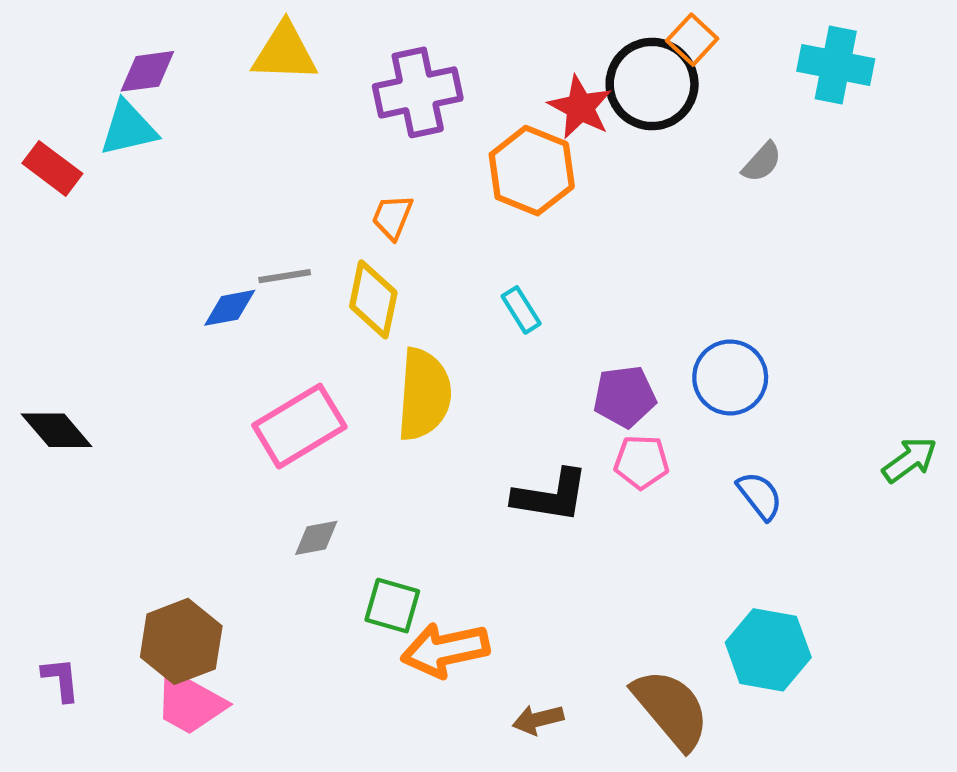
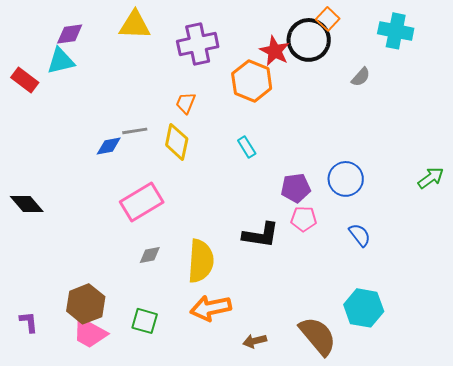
yellow semicircle: (424, 394) -> (201, 261), moved
green arrow: (910, 460) -> (431, 178), moved
green square: (392, 606) -> (145, 321), moved

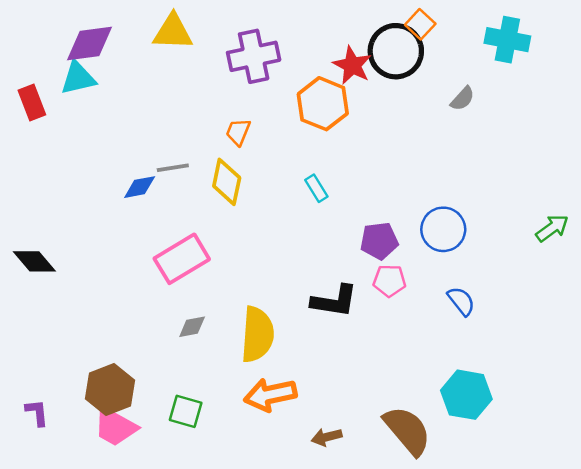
purple diamond: (70, 34) -> (90, 43), size x1.4
red rectangle: (25, 80) -> (32, 102), turned 32

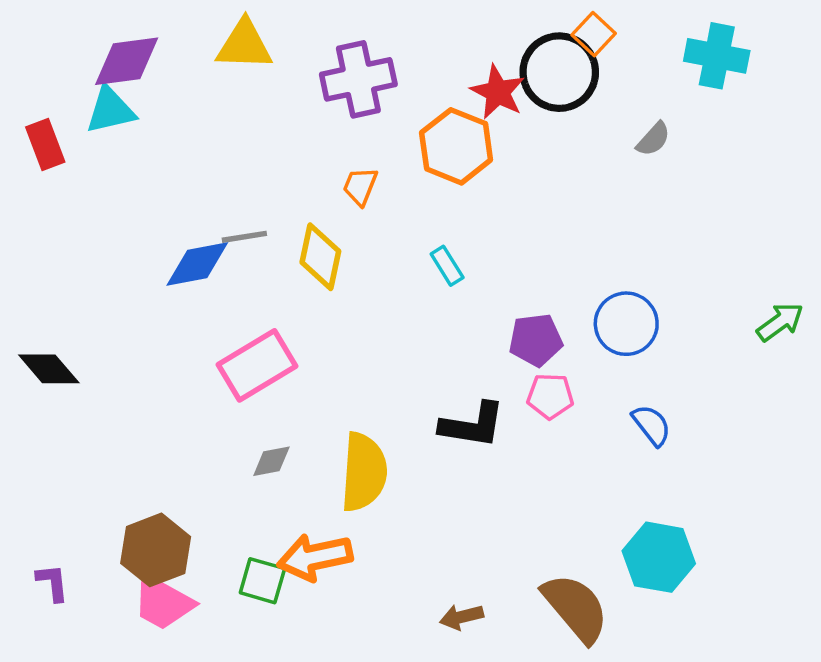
orange trapezoid: (238, 132) -> (360, 186), moved
blue diamond: (140, 187) -> (197, 264), size x1.4
orange arrow: (270, 395) -> (315, 557), moved

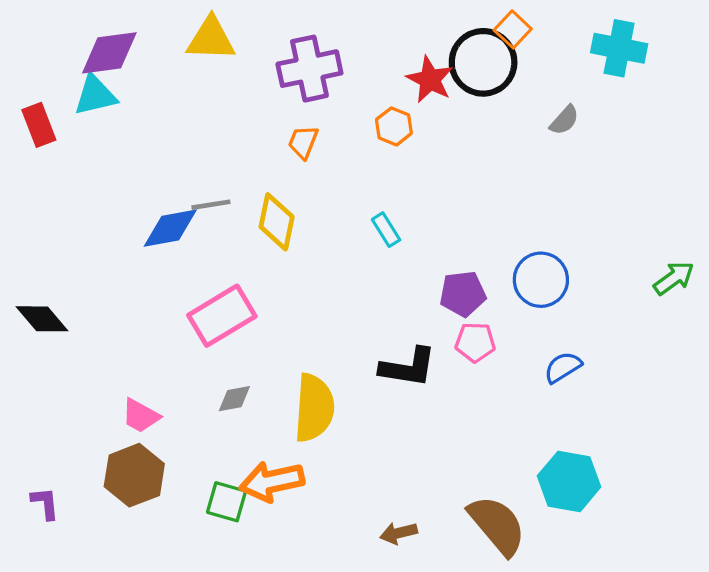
orange hexagon: (456, 146) -> (394, 126), size x0.6
orange trapezoid: (360, 186) -> (303, 142), moved
blue semicircle: (652, 425) -> (563, 367), turned -84
pink trapezoid: (163, 602) -> (141, 416), moved, size x0.7

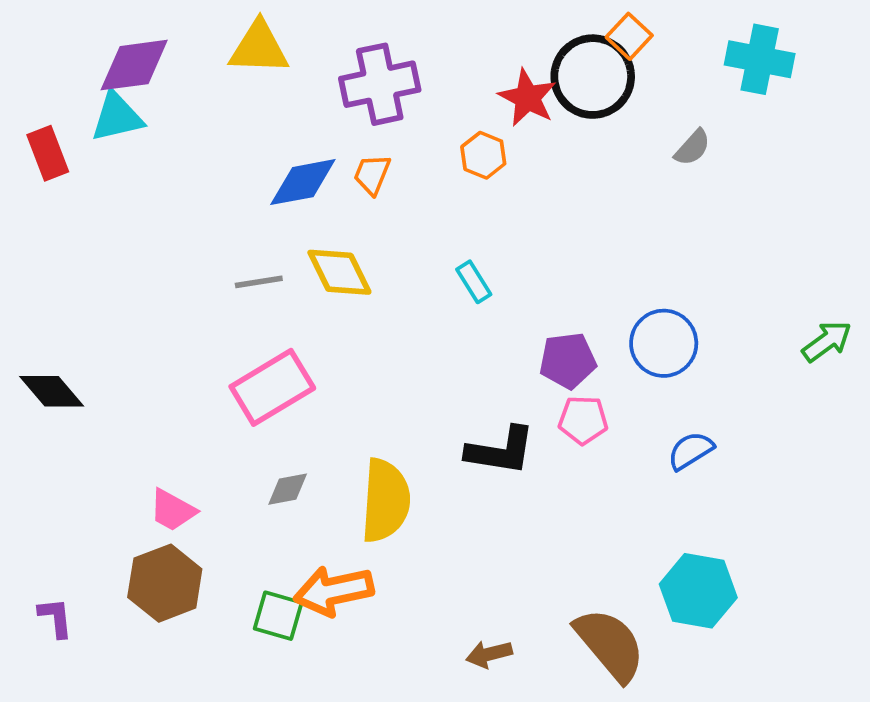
gray line: (211, 205) -> (259, 282), moved
yellow diamond: (277, 222) -> (339, 272), turned -38
blue diamond: (170, 228) -> (303, 182), moved

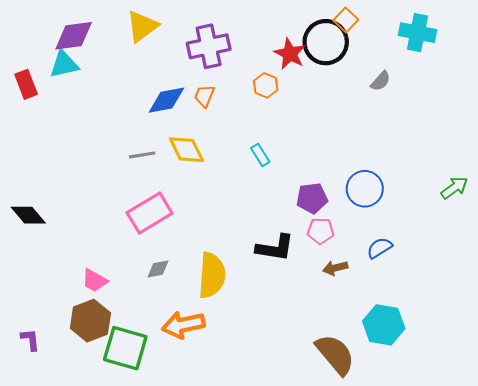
yellow triangle: (259, 48) -> (142, 26), turned -39
green square: (278, 616) -> (125, 348), moved, size x1.6
brown arrow: (489, 654) -> (335, 268), moved

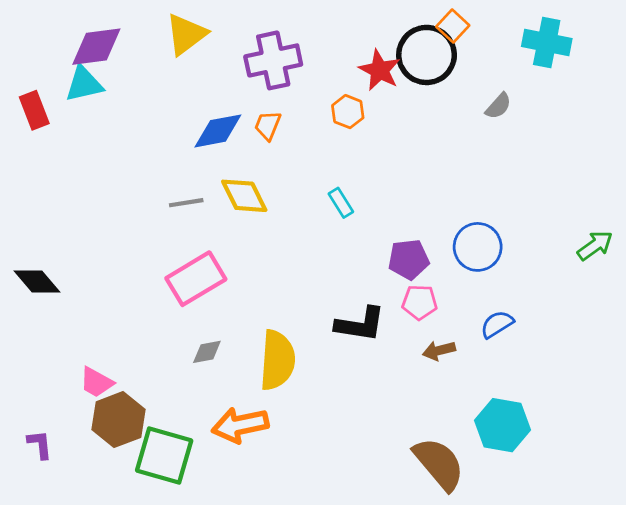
pink trapezoid: (95, 281) -> (96, 382), moved

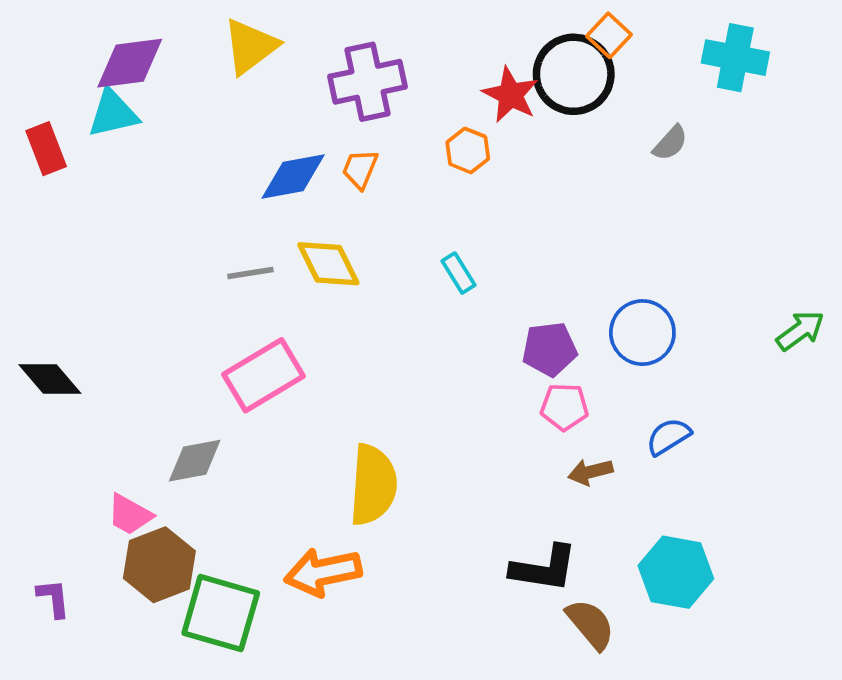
black L-shape: (360, 324) -> (544, 568), moved
gray diamond: (207, 352) -> (195, 461), moved, size x1.4
brown semicircle: (439, 464) -> (590, 624), size x0.7

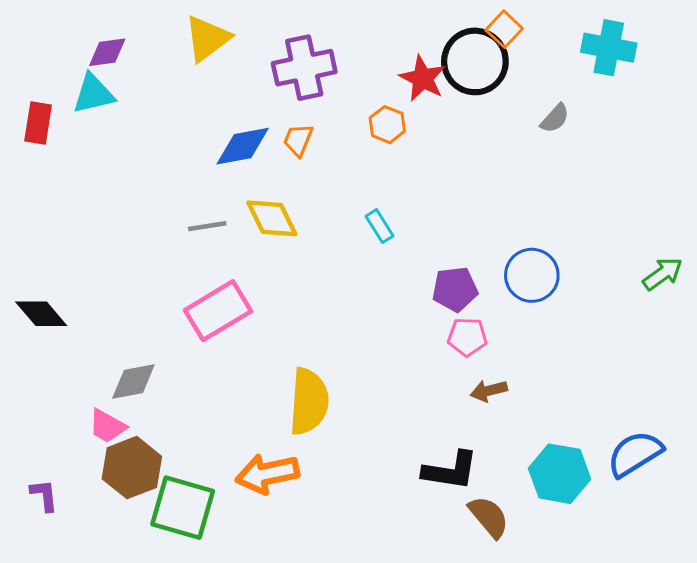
purple diamond: (130, 63) -> (107, 52), size x0.7
red rectangle: (46, 149) -> (38, 123), turned 30
blue semicircle: (668, 437) -> (635, 454), moved, size x1.5
gray diamond: (195, 461) -> (133, 381), moved

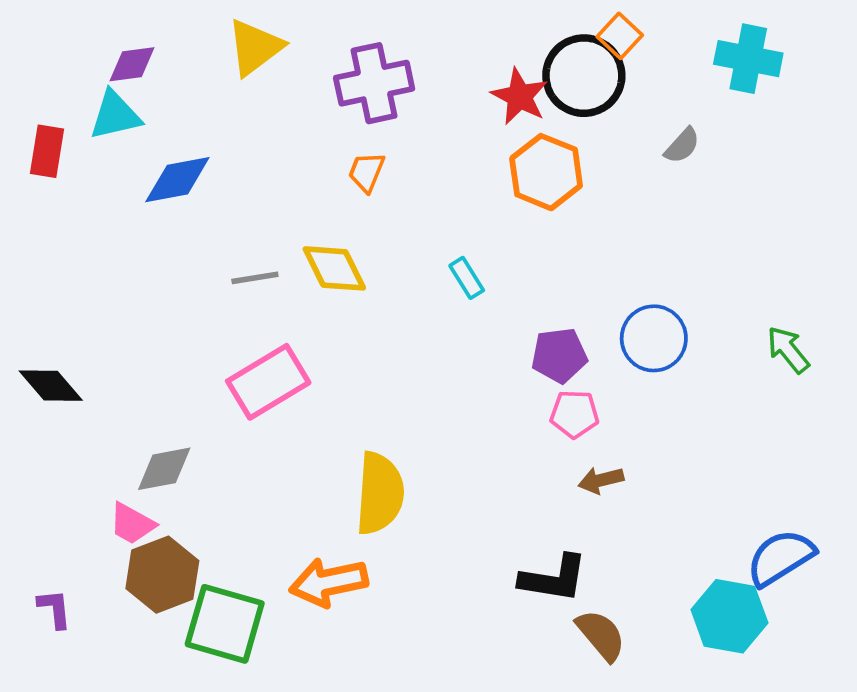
orange hexagon: (387, 125) -> (546, 172), moved, size x1.6
blue diamond: (243, 146) -> (177, 180), moved
green arrow: (663, 274) -> (788, 350), moved, turned -93
cyan hexagon: (560, 474) -> (729, 616), moved

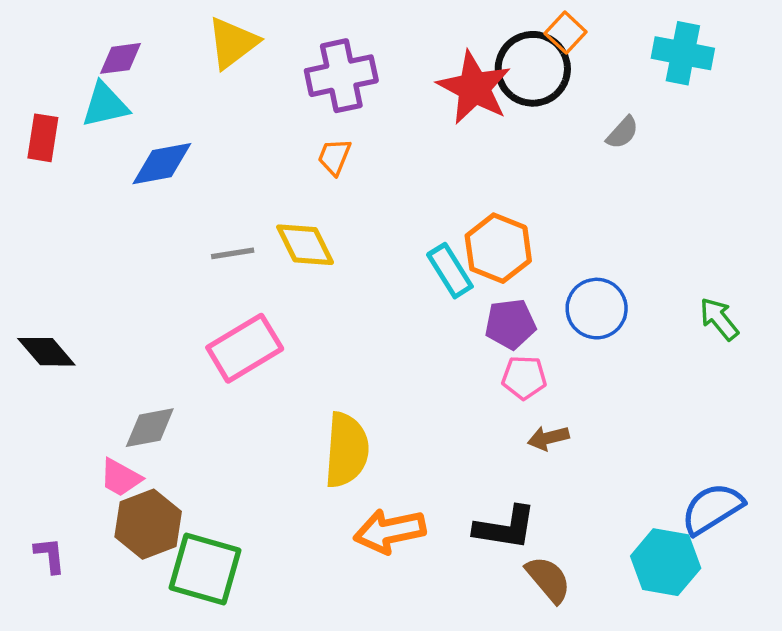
red star: (520, 96) -> (474, 88), size x1.4
orange hexagon: (546, 172) -> (498, 248), moved
cyan rectangle: (467, 278) -> (450, 271), moved, size x1.4
orange arrow: (329, 582) -> (390, 531), moved

